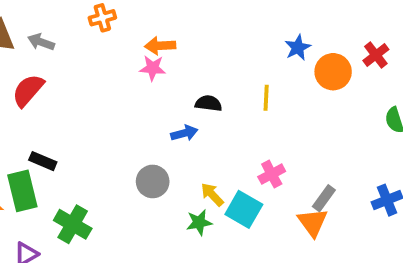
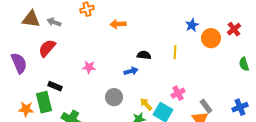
pink star: (153, 68) -> (89, 67), moved
gray rectangle: (324, 198) -> (206, 106), turned -72

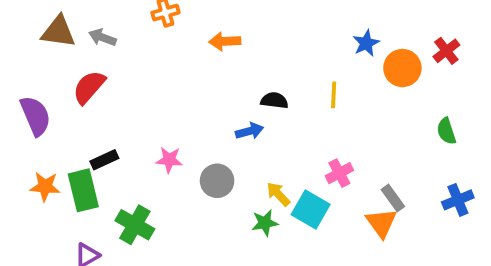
green semicircle: (244, 64) -> (446, 131), moved
pink star: (89, 67) -> (169, 160), moved
black rectangle: (55, 86) -> (104, 160), turned -48
orange star: (26, 109) -> (45, 187), moved

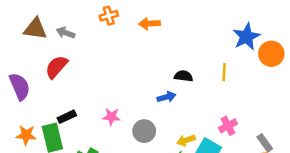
orange arrow: (225, 41) -> (149, 24), moved
blue star: (366, 43) -> (246, 37), size x1.5
yellow arrow: (278, 194) -> (186, 140), turned -66

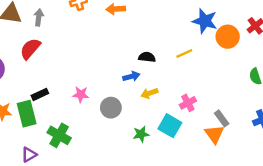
gray arrow: (66, 33) -> (39, 17), turned 77
blue star: (246, 37) -> (205, 21), turned -30
yellow line: (224, 72) -> (184, 53), turned 63
yellow arrow: (186, 140) -> (149, 93), moved

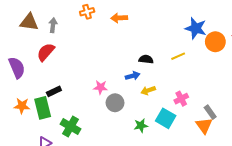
pink star: (81, 94) -> (101, 87), moved

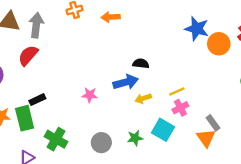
gray arrow: (53, 25) -> (36, 25), size x1.5
yellow line: (178, 56) -> (177, 91), moved
blue arrow: (133, 76) -> (126, 82), size x1.5
gray circle: (115, 103) -> (101, 143), moved

